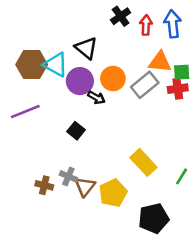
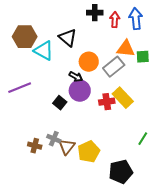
black cross: (121, 16) -> (95, 13), turned 35
brown hexagon: (32, 65) -> (25, 37), moved
purple circle: (80, 81) -> (80, 91), moved
red cross: (178, 89) -> (107, 102), moved
yellow rectangle: (143, 162) -> (123, 98), moved

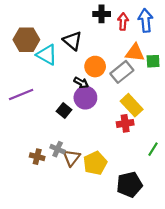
red cross: (107, 102) -> (125, 123), moved

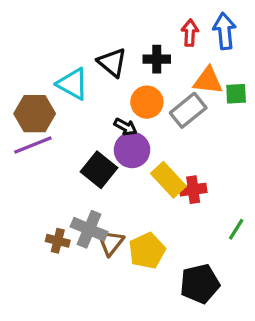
black cross: (102, 14) -> (157, 59), moved
brown hexagon: (26, 40) -> (35, 114), moved
yellow rectangle: (132, 105) -> (168, 180), moved
black square: (64, 111) -> (99, 170), size x1.5
gray cross: (58, 149) -> (89, 229), size x1.5

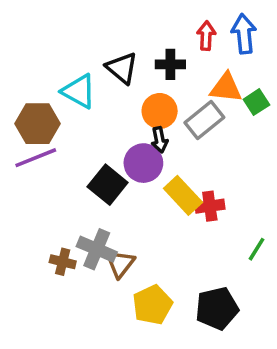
green square: (236, 94) -> (256, 102), turned -30
black arrow: (125, 127) -> (160, 140), moved, turned 50
yellow pentagon: (147, 251) -> (152, 305), moved

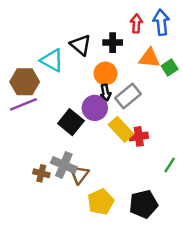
gray rectangle: (204, 120) -> (128, 96), moved

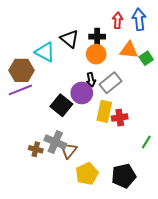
orange circle: (105, 73) -> (96, 54), moved
yellow rectangle: (121, 129) -> (104, 111), turned 55

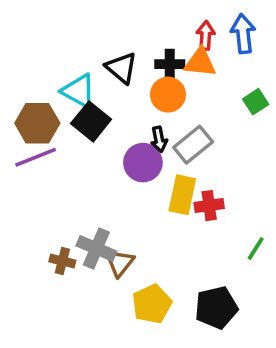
orange triangle: (129, 50) -> (200, 62), moved
black square: (61, 105) -> (91, 121), moved

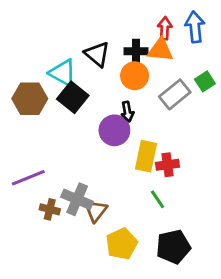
gray rectangle: (193, 145) -> (175, 94), moved
purple line: (36, 157) -> (28, 178), moved
green line: (256, 248) -> (158, 199), moved, turned -66

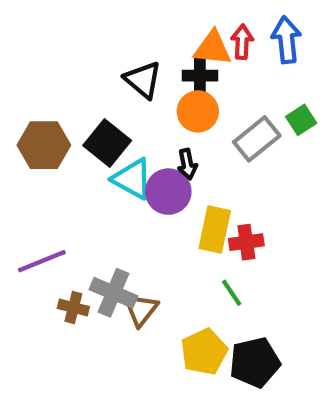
orange triangle: (160, 50) -> (213, 48), moved
cyan triangle: (63, 73) -> (132, 179), moved
yellow pentagon: (122, 244) -> (204, 352), moved

